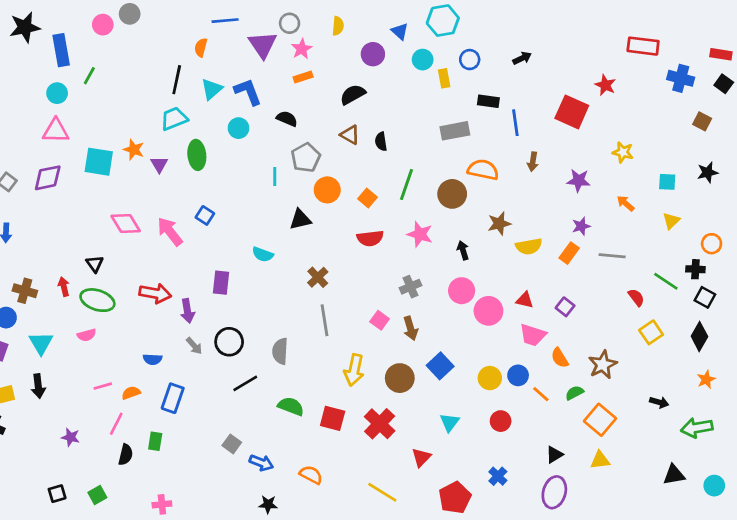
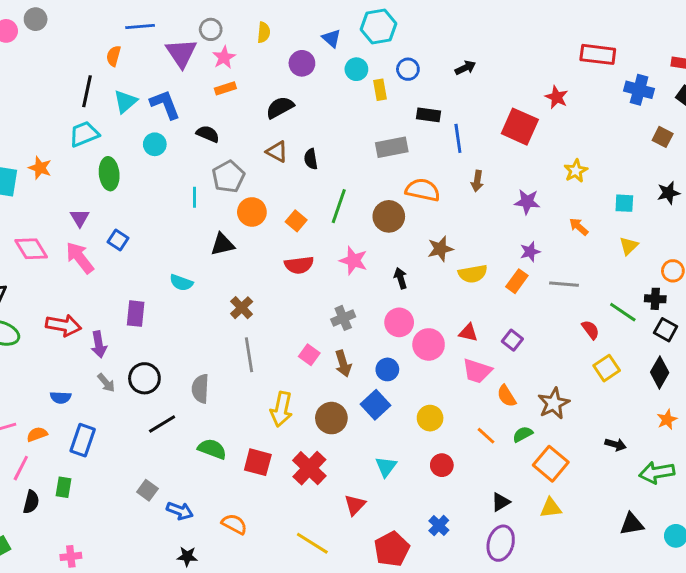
yellow star: (623, 152) -> (576, 171), turned 30
purple triangle: (159, 164) -> (80, 218), moved
blue circle: (518, 375) -> (387, 369), moved

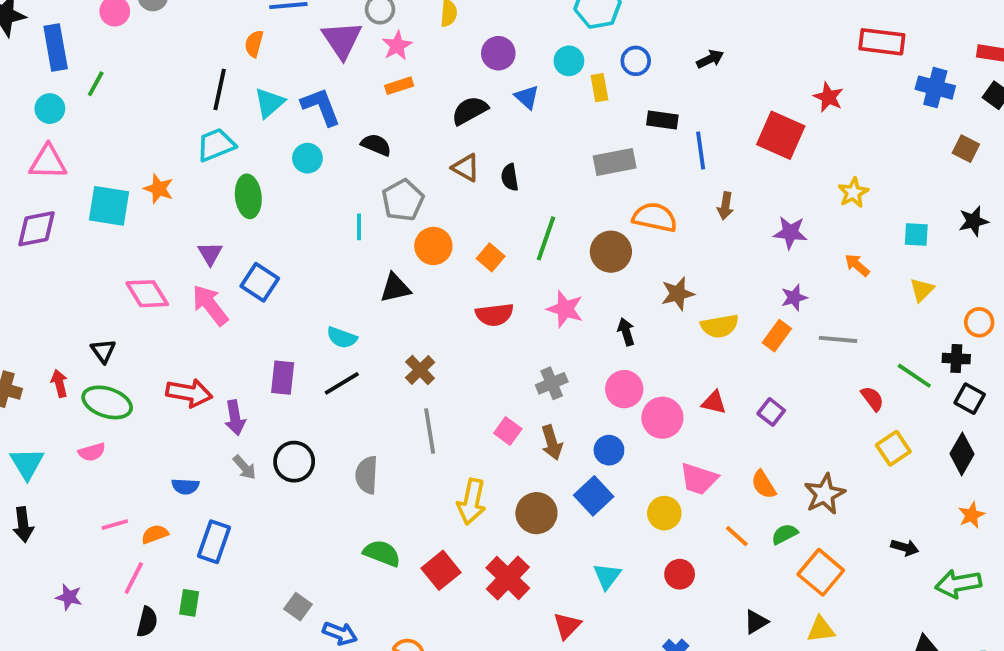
blue triangle: (331, 38) -> (527, 97), moved
blue square: (118, 240) -> (260, 282), size x1.4
pink trapezoid: (477, 371) -> (699, 479), moved
black line: (162, 424) -> (342, 383), moved
red square: (258, 462) -> (441, 570), turned 36

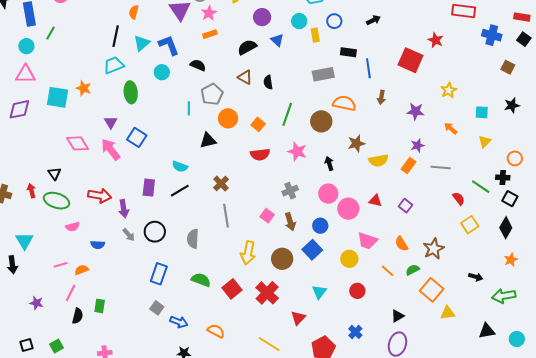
pink semicircle: (92, 452) -> (73, 227), moved
cyan triangle: (27, 464) -> (24, 241), moved
blue rectangle: (214, 542) -> (159, 274), moved
yellow triangle: (821, 630) -> (448, 313), moved

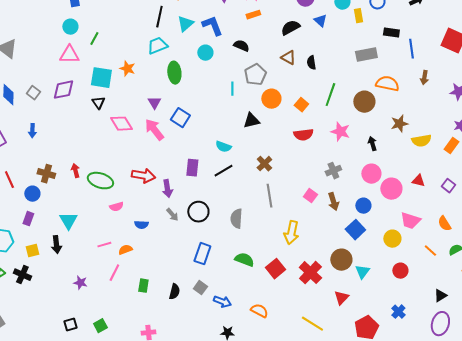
green line: (50, 33) -> (94, 39), moved
black triangle: (54, 174) -> (98, 103), moved
brown circle: (282, 259) -> (341, 260), moved
black semicircle: (78, 316) -> (174, 292), moved

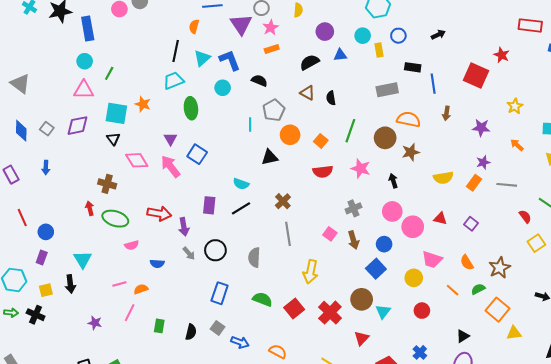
blue triangle: (320, 21) -> (340, 55), turned -48
brown star: (399, 124) -> (411, 152), moved
brown cross: (46, 174) -> (107, 184), moved

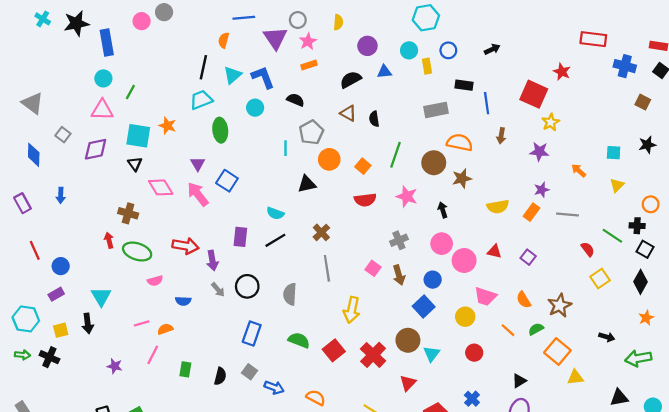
yellow star: (515, 106) -> (551, 122), moved
gray square: (47, 129) -> (63, 135), moved
purple rectangle: (42, 257) -> (56, 294), turned 40

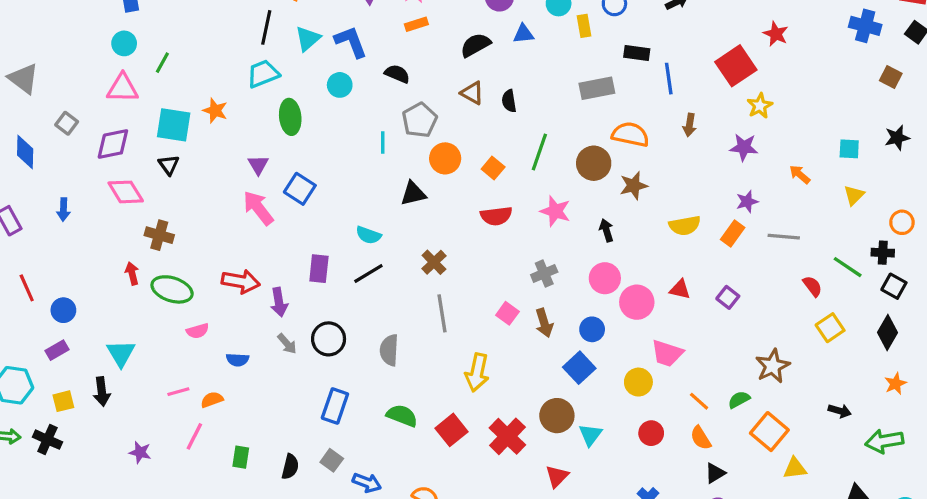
red square: (534, 94) -> (736, 66), turned 32
pink diamond: (161, 187) -> (126, 192), moved
orange semicircle: (524, 300) -> (701, 438), moved

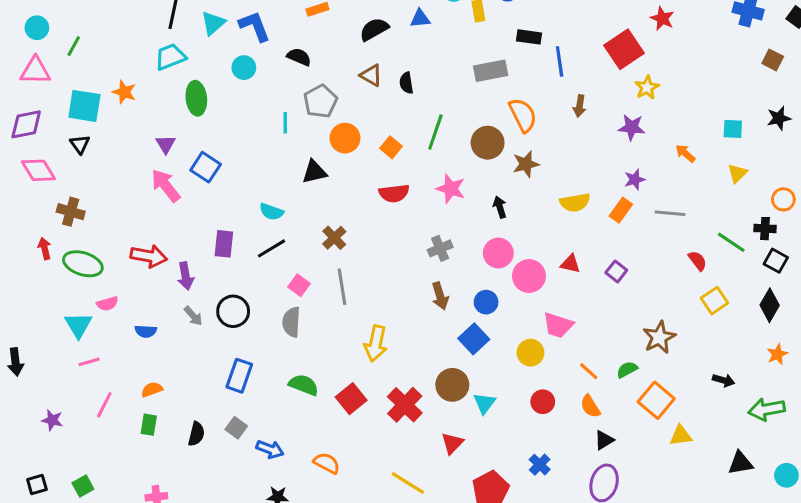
orange semicircle: (630, 134) -> (523, 115), turned 52
pink square: (507, 313) -> (299, 285), moved
cyan triangle: (121, 353) -> (78, 325), moved
orange semicircle: (212, 400) -> (152, 389), moved

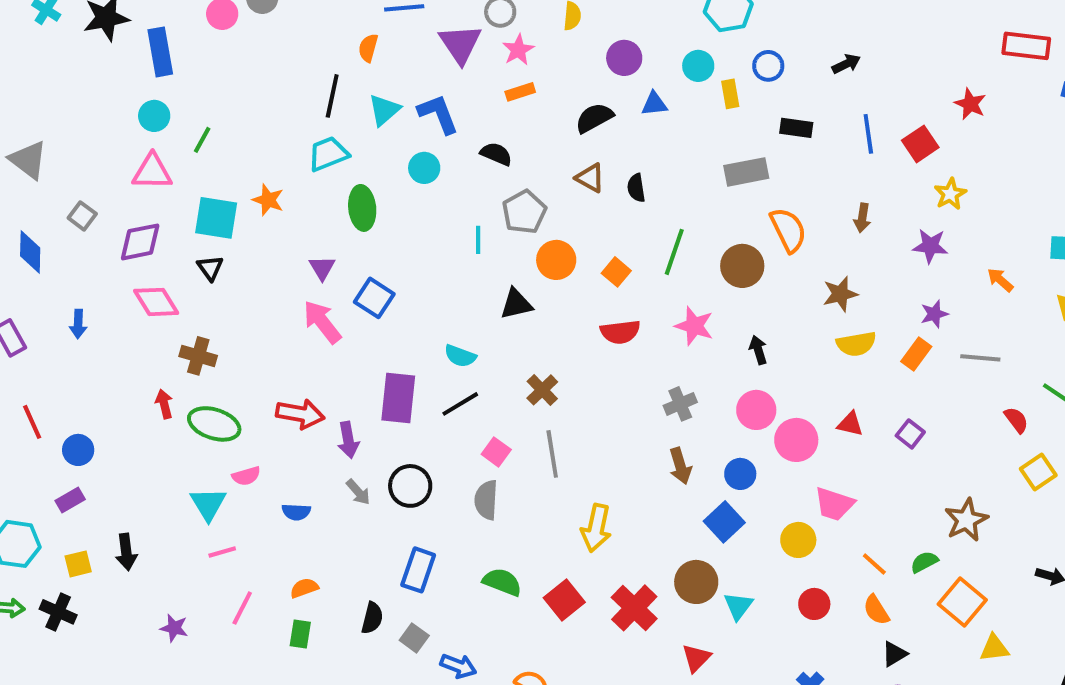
red square: (624, 49) -> (920, 144), size x0.7
blue line: (560, 61) -> (868, 134), moved
brown star: (526, 164) -> (840, 294), moved
purple rectangle: (224, 244) -> (398, 398), size x1.4
black semicircle: (196, 434) -> (372, 618), moved

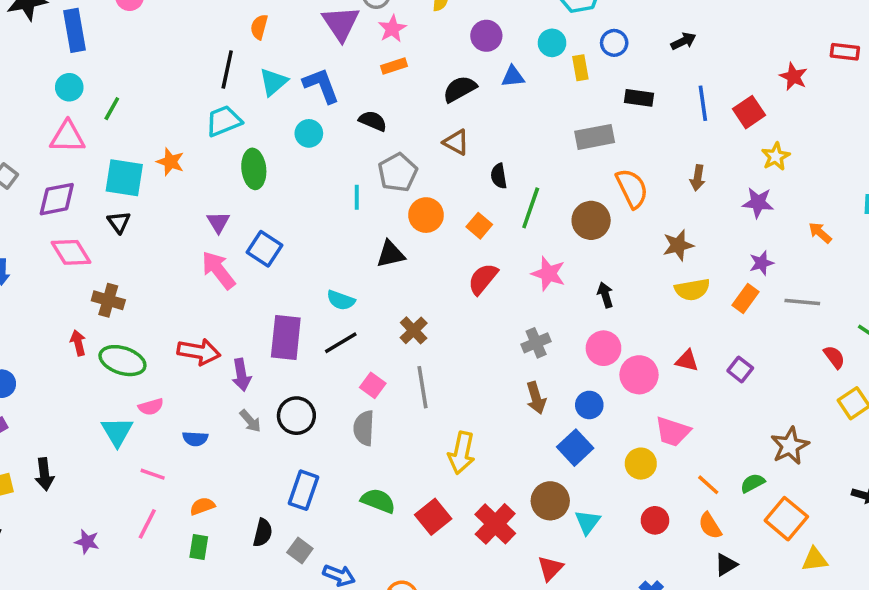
red rectangle: (1026, 46) -> (845, 52), moved, size x0.7
black semicircle: (636, 188) -> (499, 176), moved
red semicircle: (620, 332) -> (483, 279), turned 136
pink line: (222, 552) -> (153, 474), moved, turned 35

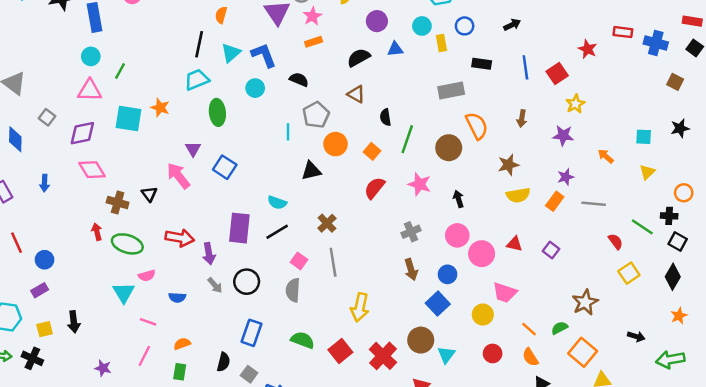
black triangle: (119, 222) -> (149, 194), moved
pink arrow: (218, 270) -> (178, 176), moved

